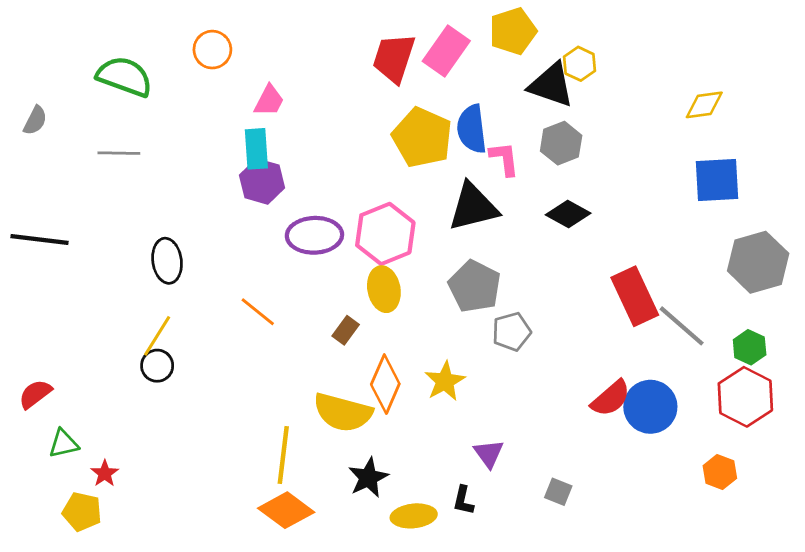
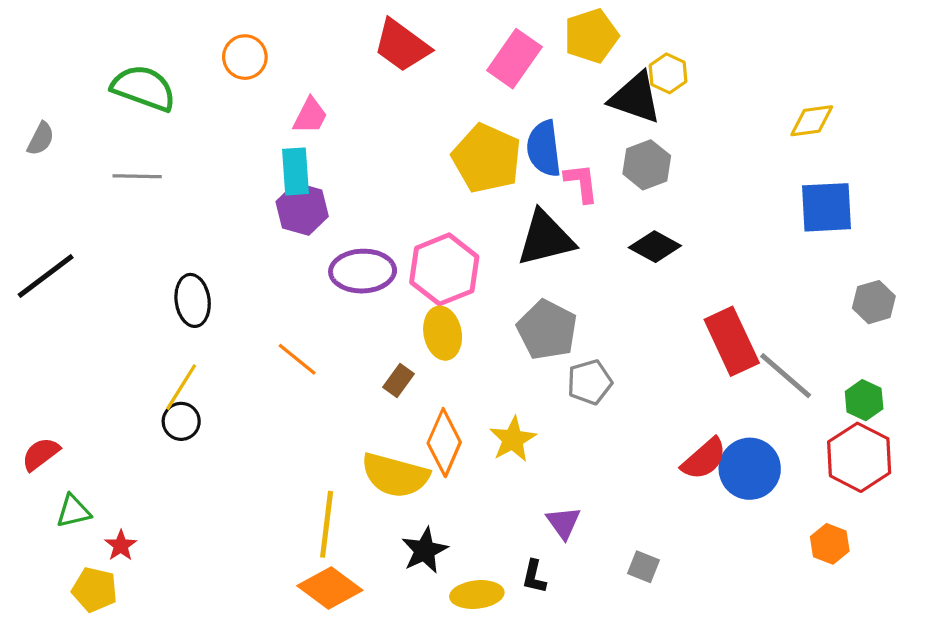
red trapezoid: (394, 58) -> (402, 46), moved, turned -72
black line: (39, 240) -> (46, 276), turned -44
gray hexagon: (758, 262) -> (874, 302), size x0.6

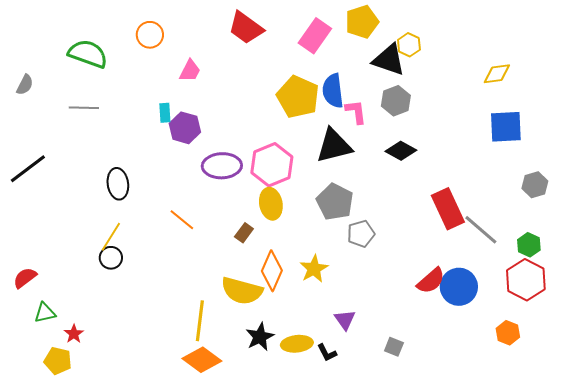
cyan rectangle: (296, 171) -> (165, 113), moved, size x0.7
black L-shape: (534, 577) -> (327, 353), turned -40
yellow ellipse: (477, 595) -> (297, 344), moved

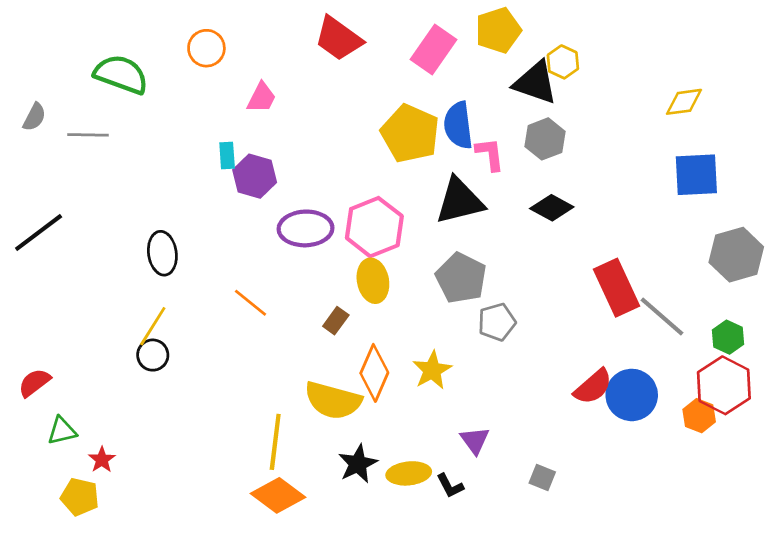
gray line: (84, 108) -> (88, 135), moved
gray hexagon: (535, 185) -> (736, 255), size x1.5
orange hexagon: (508, 333) -> (699, 416), moved

